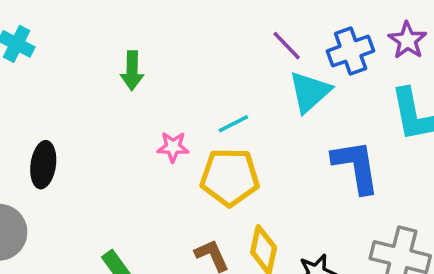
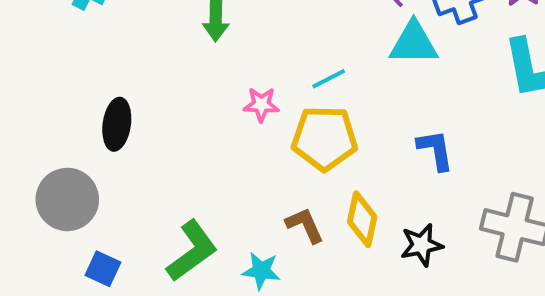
cyan triangle: (310, 92) -> (414, 43), turned 42
blue L-shape: (356, 166) -> (435, 150), moved, size x0.7

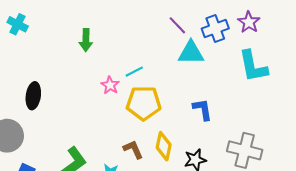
cyan line: (329, 79) -> (134, 72), moved
pink star: (261, 104) -> (110, 85), turned 30

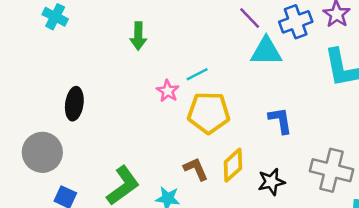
yellow diamond: (164, 146) -> (233, 165), turned 36

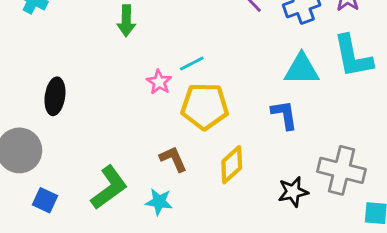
cyan triangle: (266, 51) -> (302, 69), moved
brown L-shape: (196, 169) -> (173, 159), moved
black star: (271, 182) -> (293, 192), moved

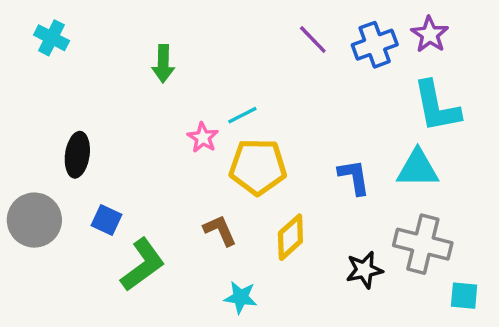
cyan triangle: (302, 69) -> (418, 168), moved
blue square: (45, 200) -> (107, 220), moved
cyan star: (159, 202) -> (241, 297), moved

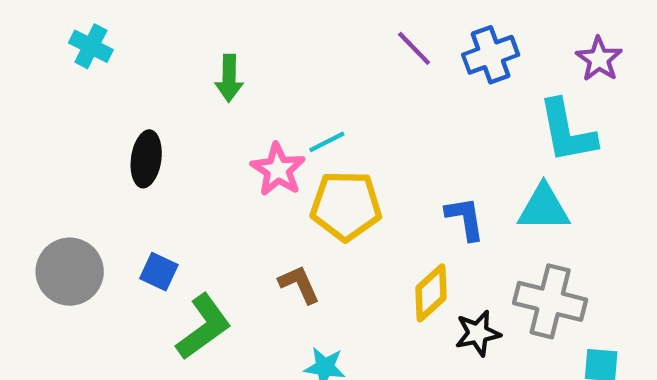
purple star: (430, 34) -> (599, 59), moved
pink star: (203, 138) -> (278, 170), size x1.4
black ellipse: (77, 155) -> (146, 159), moved
yellow diamond: (290, 237) -> (431, 293), moved

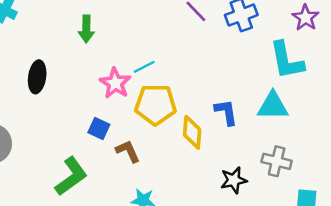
blue square: (159, 272) -> (99, 129), moved
yellow diamond: (431, 293) -> (192, 132), moved, turned -44
gray cross: (550, 301) -> (277, 161), size x0.7

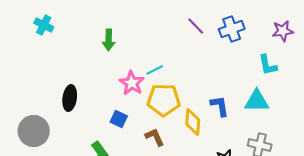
purple star: (306, 18) -> (283, 31), turned 30
cyan L-shape: (287, 60) -> (268, 65), size x0.7
black ellipse: (37, 77) -> (70, 98), moved
brown L-shape: (128, 151) -> (155, 137), moved

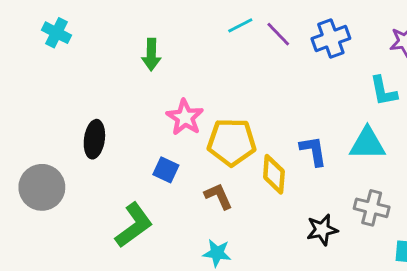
cyan line: (155, 70) -> (240, 25), moved

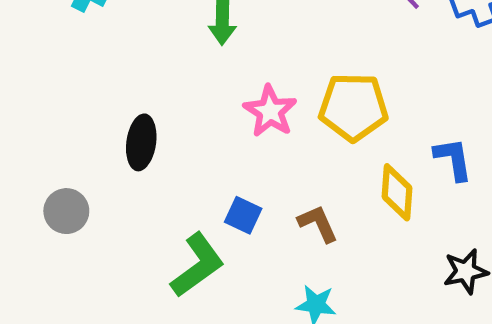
yellow pentagon: (232, 142) -> (353, 107), moved
blue square: (166, 170) -> (243, 215), moved
gray circle: (42, 187) -> (66, 211), size x0.7

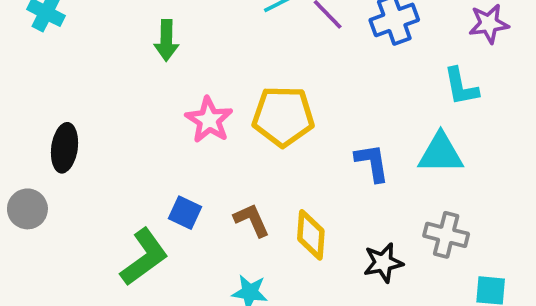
black ellipse: (141, 142) -> (64, 148), moved
yellow diamond: (397, 192) -> (311, 235), moved

